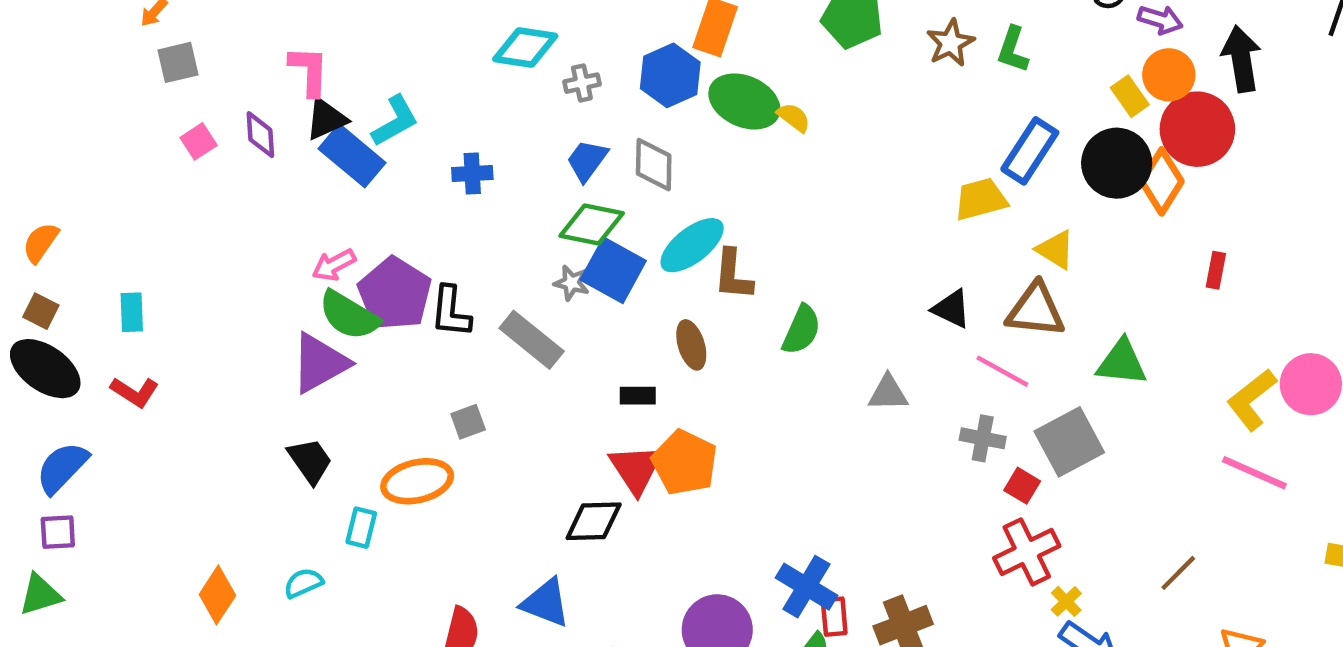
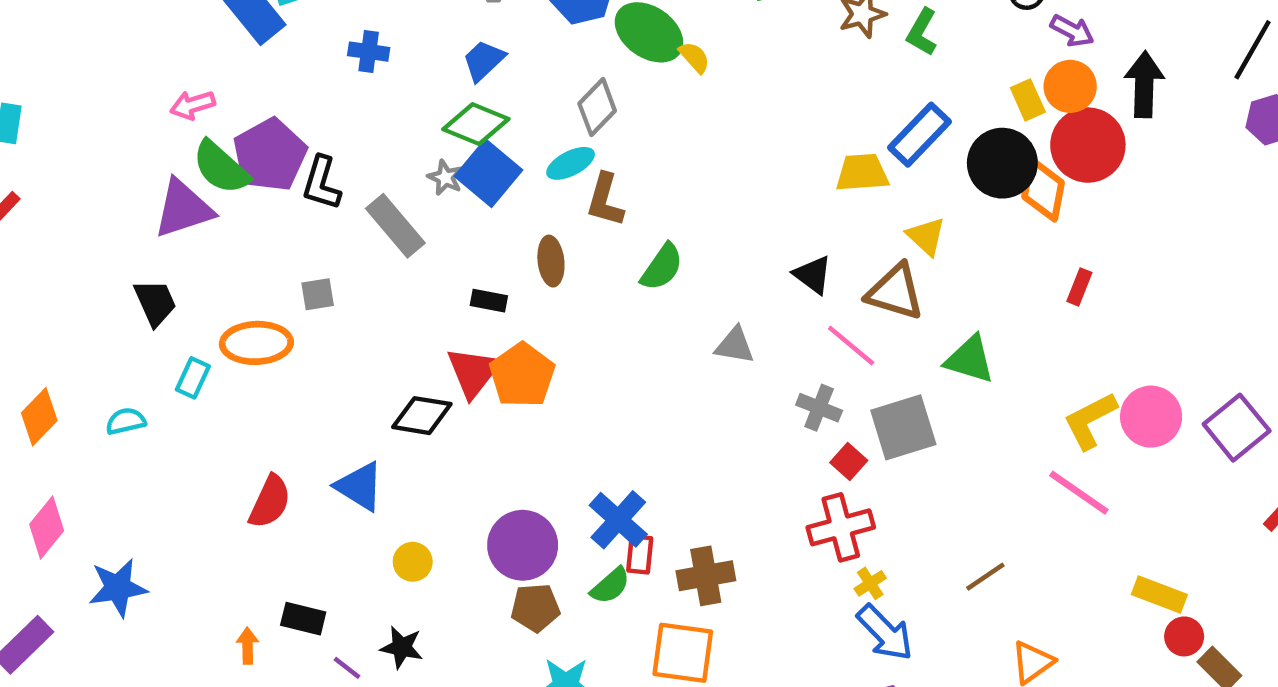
gray diamond: (654, 165) -> (597, 107), moved, turned 32
orange diamond: (1162, 181) -> (1043, 190), turned -32
cyan ellipse: (692, 245) -> (571, 163), size x0.7
pink arrow: (334, 265) -> (193, 105), moved

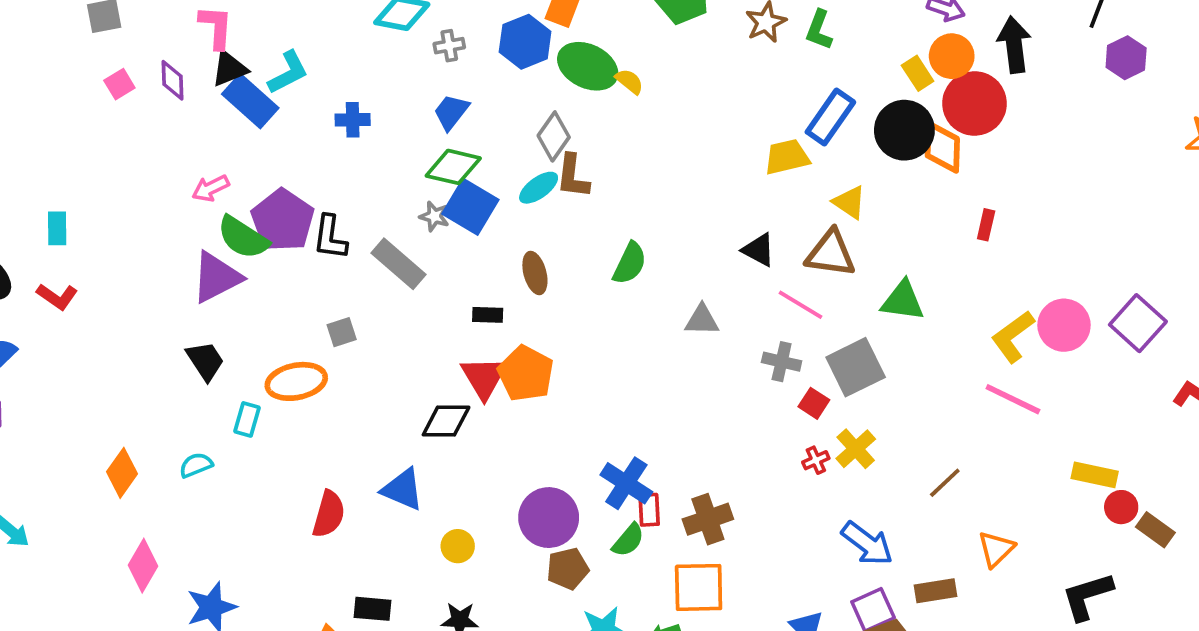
brown L-shape: (605, 200) -> (573, 176), moved
red cross: (841, 527) -> (816, 460), size x0.5
yellow cross: (870, 583) -> (856, 449), moved, size x1.5

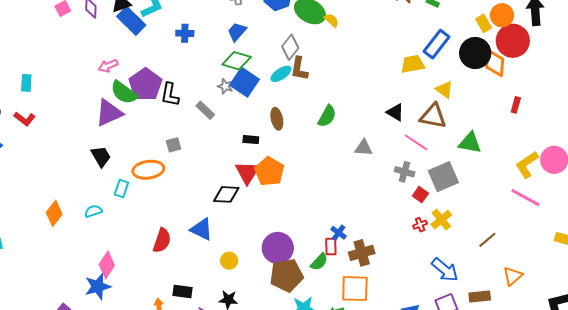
gray rectangle: (398, 264) -> (205, 110), size x0.7
blue cross: (626, 483) -> (339, 233), moved, size x0.6
pink diamond: (143, 566) -> (107, 265), moved
brown pentagon: (568, 569) -> (286, 275), size x1.5

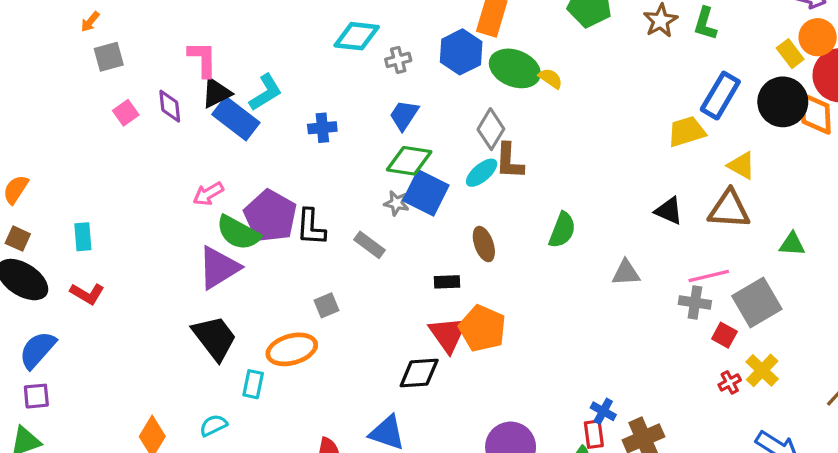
pink line: (416, 142) -> (709, 276), moved, turned -40
green triangle: (470, 143) -> (792, 244), size x0.7
black trapezoid: (101, 156) -> (215, 338), size x1.4

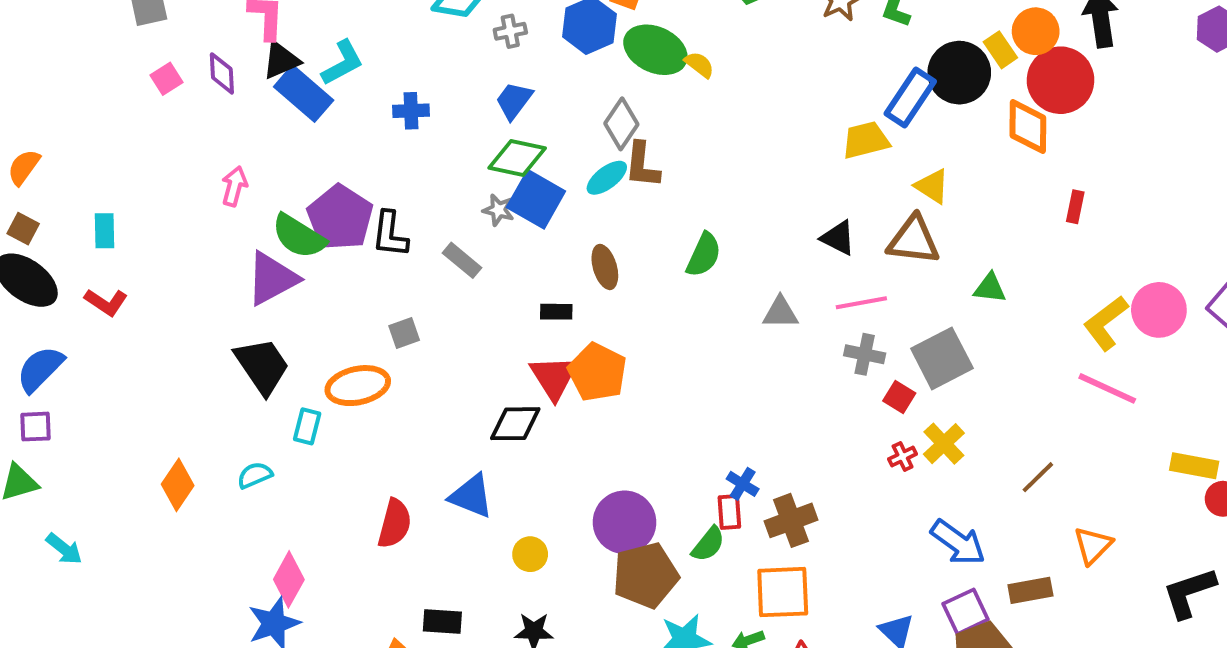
black circle: (783, 102) -> (959, 73), moved
pink arrow: (208, 194) -> (234, 186), moved, turned 132
pink line: (709, 276) -> (861, 303), moved

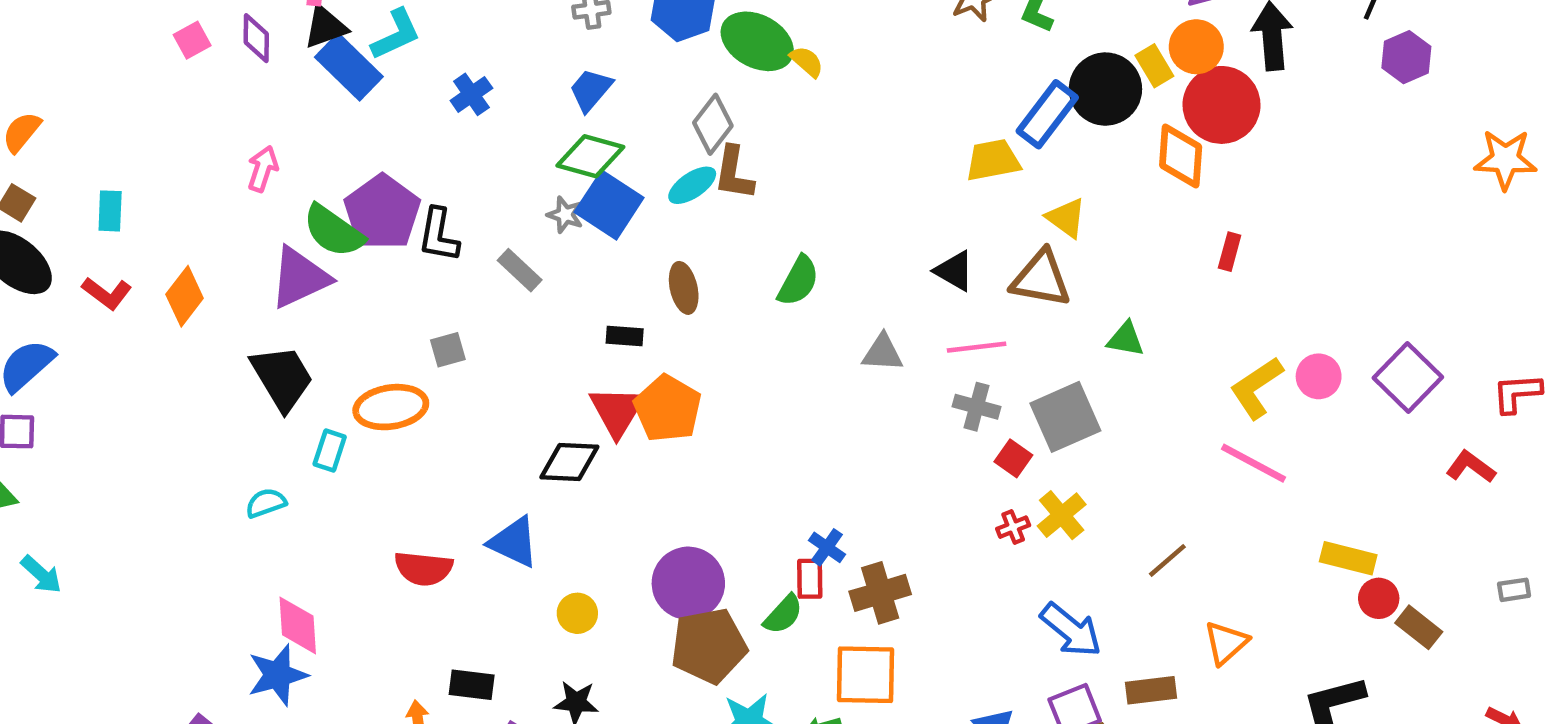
blue cross: (411, 111) -> (471, 94), turned -36
pink circle: (1159, 310) -> (1319, 376), size x0.7
orange diamond: (178, 485) -> (185, 296), moved
red semicircle: (395, 524) -> (423, 568), turned 78
pink diamond: (289, 579) -> (298, 625), turned -36

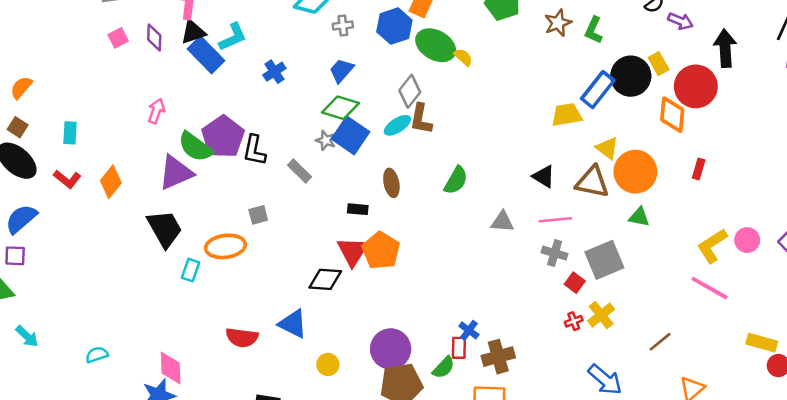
orange circle: (1196, 47) -> (635, 172), moved, size x1.4
cyan semicircle: (266, 503) -> (97, 355), moved

